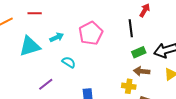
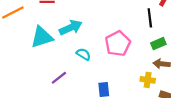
pink pentagon: (91, 33) -> (118, 44), moved
cyan arrow: (57, 37) -> (71, 27), size x1.5

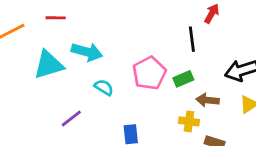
cyan arrow: (71, 27) -> (87, 52), turned 40
green rectangle: (158, 44) -> (183, 79), moved

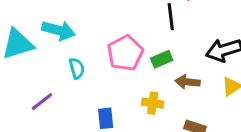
cyan semicircle: (104, 87) -> (77, 68), turned 42
yellow cross: (189, 121) -> (153, 103), moved

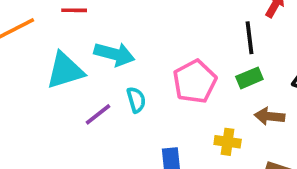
green rectangle: (162, 59) -> (249, 78), moved
purple line: (42, 102) -> (98, 114), moved

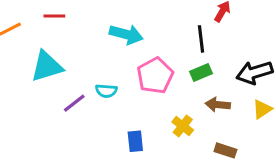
cyan arrow: (114, 54) -> (126, 34), moved
cyan semicircle: (136, 100) -> (106, 91), turned 110
yellow cross: (228, 142) -> (183, 126), turned 30

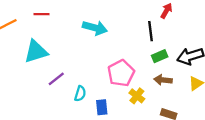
green rectangle: (201, 73) -> (160, 56), moved
pink pentagon: (155, 76) -> (121, 73), moved
cyan semicircle: (106, 91) -> (80, 94), moved, turned -77

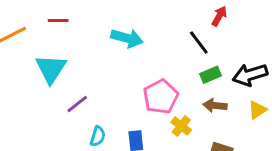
black line: (151, 31) -> (199, 42), turned -30
cyan triangle: (36, 52) -> (51, 69), turned -40
cyan semicircle: (80, 94) -> (98, 136), moved

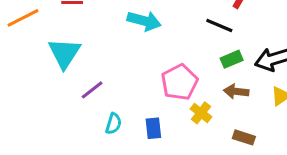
black line: (199, 42) -> (219, 25), turned -30

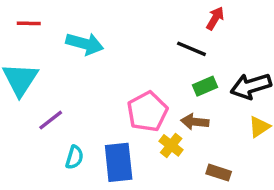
cyan arrow: (144, 21) -> (85, 44), moved
brown arrow: (236, 91) -> (195, 122), moved
blue rectangle: (153, 128) -> (119, 162), size x1.6

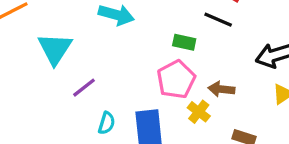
green rectangle: (205, 86) -> (184, 42), moved, turned 35

